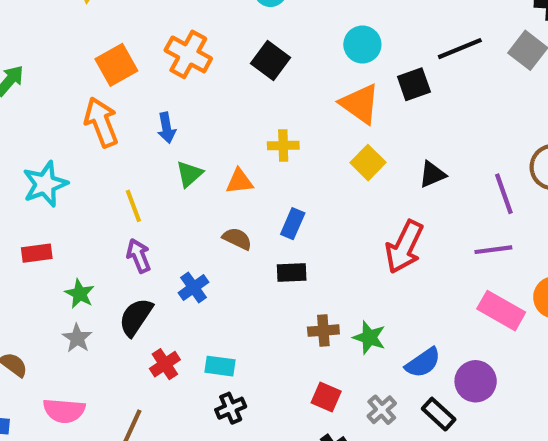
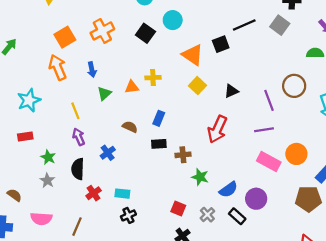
cyan circle: (362, 44) -> (173, 20), moved
orange cross: (188, 54) -> (102, 31), turned 35
orange triangle: (239, 181) -> (132, 87), moved
black semicircle: (136, 317) -> (78, 169), turned -30
brown cross: (323, 331) -> (183, 155), moved

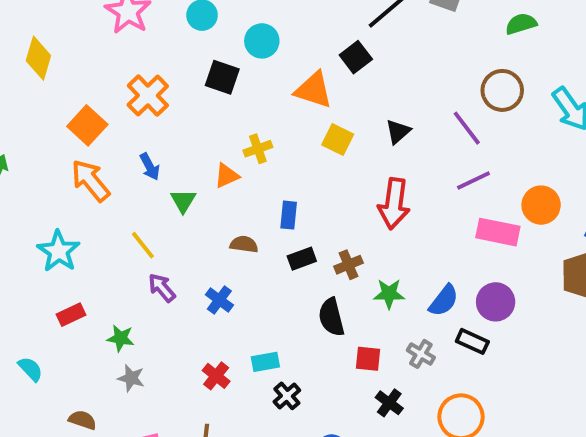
black semicircle: (78, 169) -> (331, 317), moved

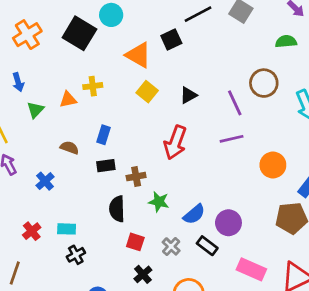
black square: (222, 77) -> (79, 33), size x1.4
pink rectangle: (498, 232) -> (251, 269), moved

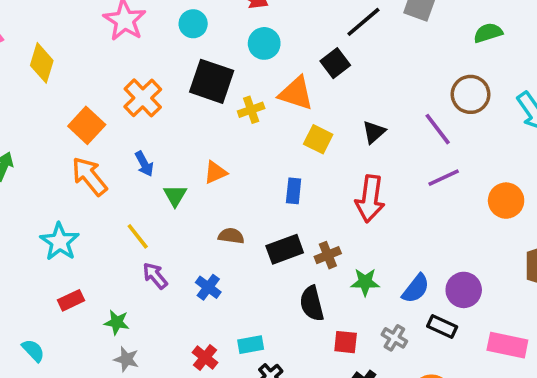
cyan circle: (111, 15) -> (264, 43), moved
yellow cross: (93, 86) -> (251, 110), moved
blue rectangle: (104, 135) -> (294, 191), moved
black rectangle: (106, 166) -> (285, 249), size x1.4

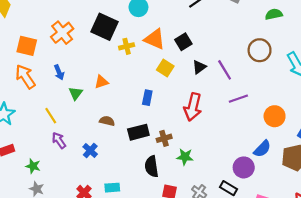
black square: (335, 63) -> (183, 42), moved
orange square: (87, 125) -> (27, 46), turned -35
purple line: (438, 129) -> (225, 70), moved
blue semicircle: (416, 289) -> (262, 149), moved

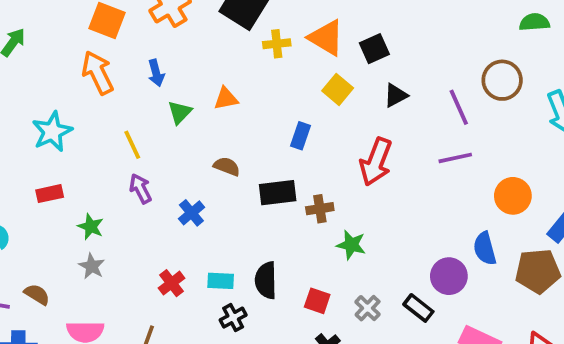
purple line: (225, 70) -> (459, 107), moved
blue semicircle: (262, 149) -> (485, 248), turned 114
black semicircle: (151, 167) -> (266, 280), moved

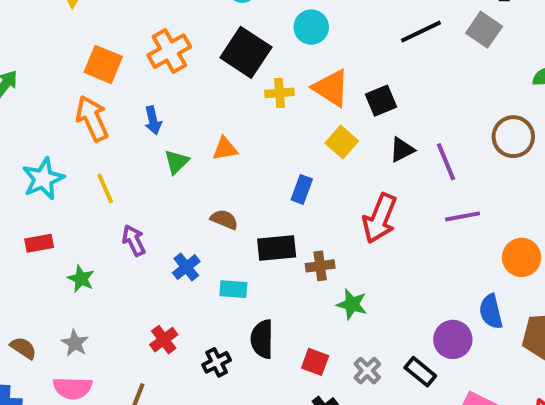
purple line: (459, 107) -> (446, 162), moved
yellow line: (132, 145) -> (105, 189), moved
gray star: (92, 266) -> (75, 343), moved
cyan rectangle: (221, 281) -> (233, 289), moved
black cross: (233, 318) -> (217, 362), moved

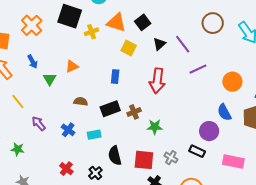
red square: (315, 362) -> (144, 160), size x1.5

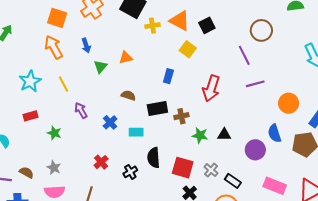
brown circle: (213, 23) -> (261, 30), moved
black triangle: (159, 44) -> (224, 135), moved, turned 32
black rectangle: (197, 151) -> (233, 181), moved

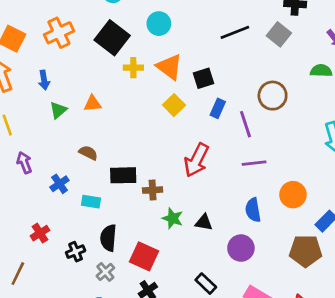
blue rectangle: (168, 76) -> (218, 108), moved
blue semicircle: (274, 133) -> (253, 210), moved
gray cross: (211, 170) -> (105, 272), moved

